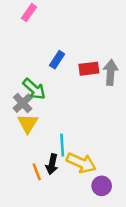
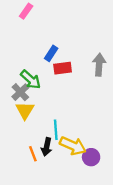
red rectangle: (89, 69) -> (63, 68), moved
purple circle: (102, 186) -> (91, 157), moved

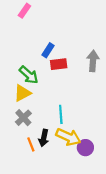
gray cross: (20, 92) -> (23, 118), moved
yellow triangle: (25, 110) -> (22, 93), moved, turned 30
cyan line: (56, 130) -> (61, 114), moved

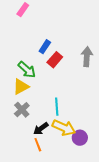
red rectangle: (59, 64) -> (55, 60), turned -42
black arrow: (44, 138) -> (41, 129), turned 42
orange line: (31, 144) -> (38, 145), moved

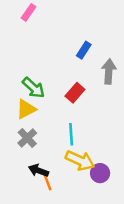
blue rectangle: (45, 47) -> (84, 50), moved
red rectangle: (55, 60) -> (75, 93), moved
black arrow: (41, 129) -> (39, 171), moved, turned 56

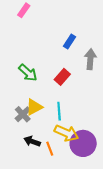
yellow triangle: (26, 109) -> (34, 107), moved
purple circle: (100, 173) -> (83, 143), size x1.6
orange line: (47, 182) -> (50, 149), moved

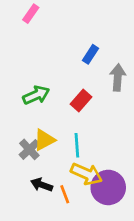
green arrow: (28, 73) -> (36, 95), turned -66

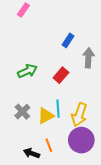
yellow triangle: (44, 140) -> (46, 116), moved
yellow arrow: (86, 174) -> (79, 115), moved, turned 85
black arrow: (42, 185) -> (32, 153), moved

